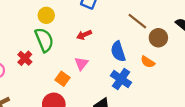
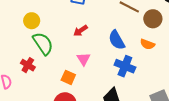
yellow circle: (46, 15) -> (32, 21), moved

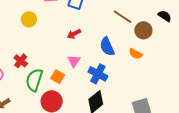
green semicircle: (43, 44) -> (34, 80), moved, turned -135
blue cross: (125, 66) -> (98, 74), moved

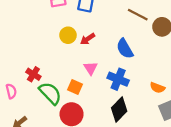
yellow circle: (29, 19) -> (68, 35), moved
orange semicircle: (136, 54) -> (157, 88), moved
green semicircle: (34, 80) -> (50, 93), turned 125

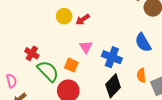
blue semicircle: (125, 49) -> (143, 43), moved
orange semicircle: (157, 88) -> (141, 75), moved, turned 64
pink semicircle: (11, 91) -> (11, 81), moved

